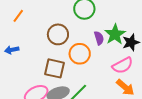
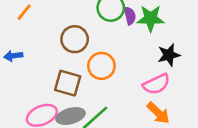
green star: (115, 34) -> (151, 18), moved, turned 30
purple semicircle: (99, 38) -> (130, 16), moved

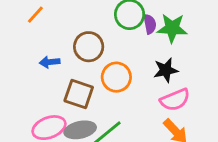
black star: (169, 55) -> (166, 70), moved
blue arrow: (13, 56) -> (50, 62), moved

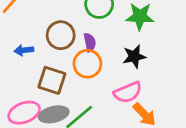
purple semicircle: (150, 24) -> (90, 42), moved
pink semicircle: (175, 100) -> (128, 92), moved

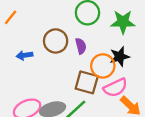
orange circle: (87, 64) -> (103, 66), moved
brown square: (52, 80) -> (87, 82), moved

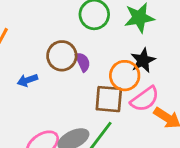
purple semicircle: (81, 46) -> (83, 62), moved

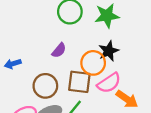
brown circle: (62, 56) -> (45, 86), moved
purple semicircle: (83, 62) -> (59, 50), turned 63

